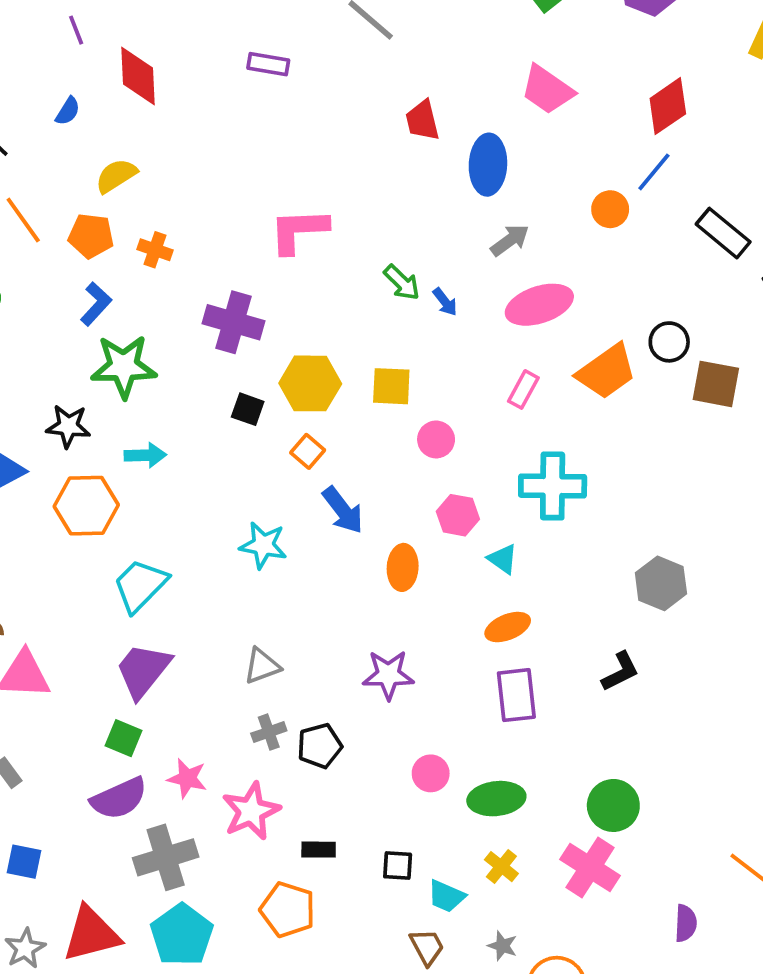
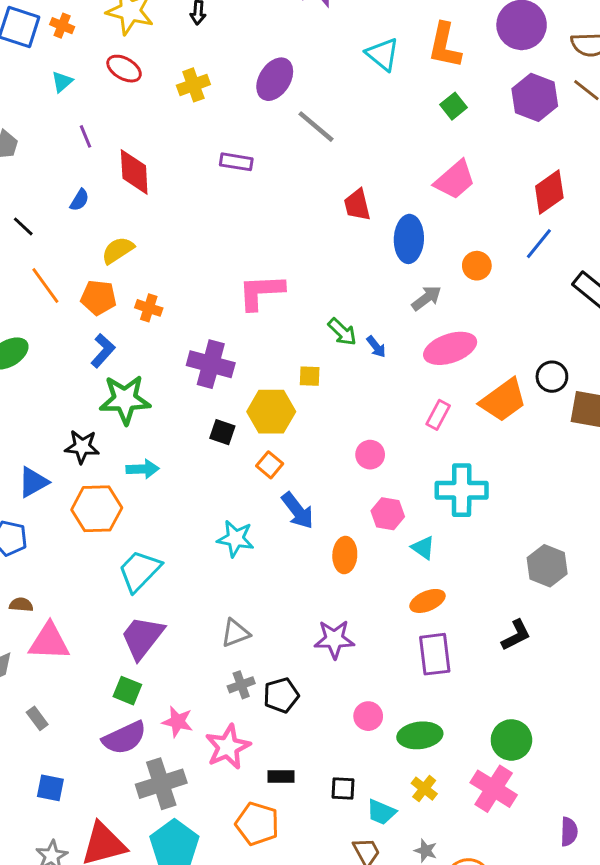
pink trapezoid: (547, 90) -> (455, 180), turned -75
orange circle: (610, 209) -> (477, 266), moved
yellow square: (391, 386) -> (310, 376), moved, size x0.7

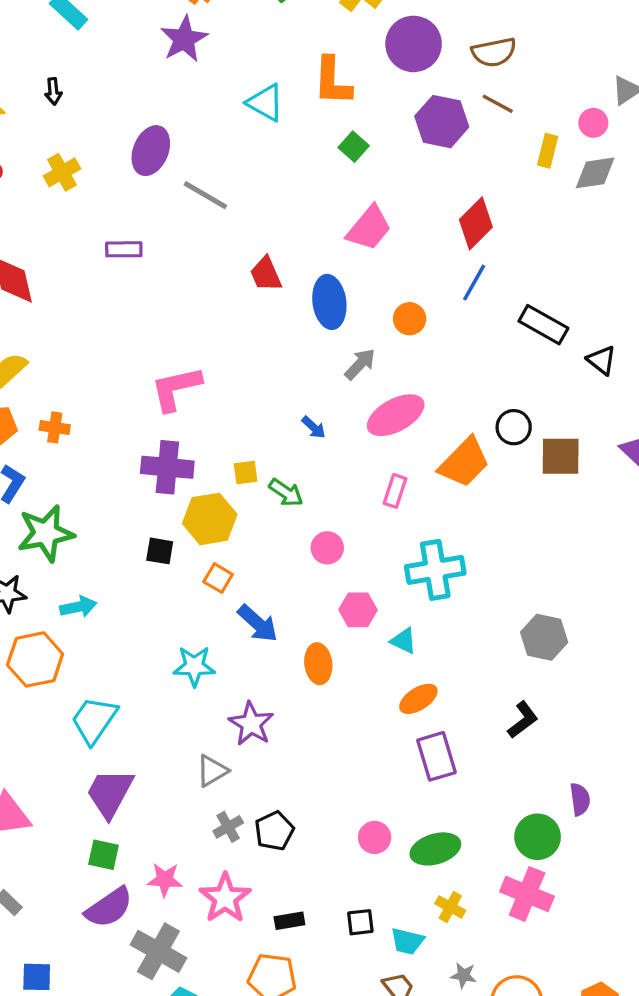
green arrow: (342, 332) -> (286, 493), moved
purple cross: (211, 364) -> (167, 467), moved
purple star: (334, 639) -> (251, 724), moved, turned -30
gray cross: (161, 784) -> (158, 951), turned -33
purple semicircle: (569, 832) -> (580, 799), moved

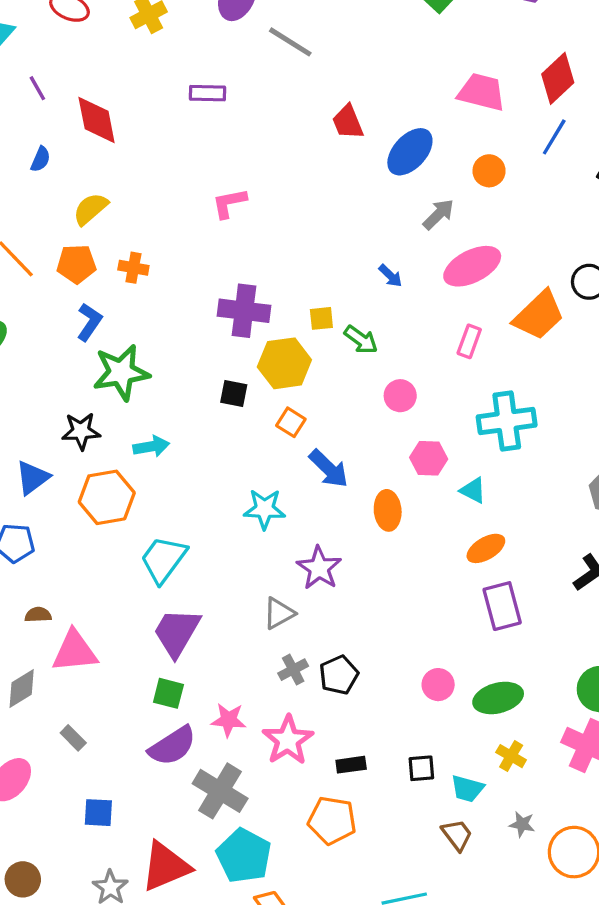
pink trapezoid: (369, 228) -> (482, 92), moved, turned -117
blue ellipse: (329, 302) -> (410, 152), turned 48
pink L-shape: (176, 388) -> (229, 203), moved, size x0.7

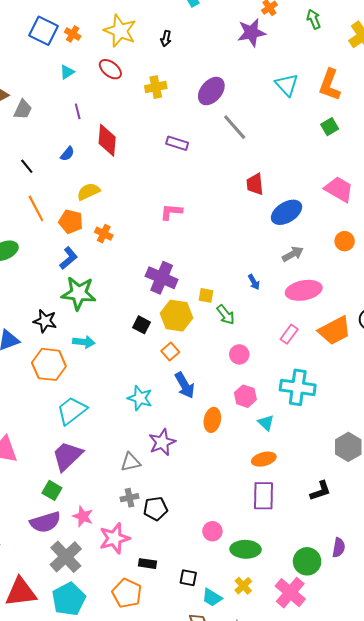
orange circle: (489, 171) -> (345, 241), moved

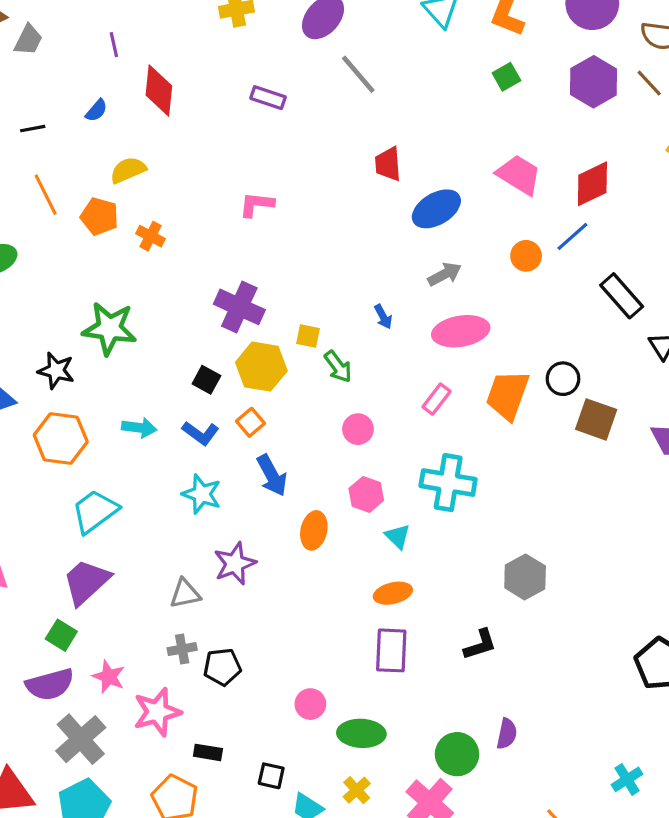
black line: (27, 166) -> (33, 129), turned -63
blue L-shape: (69, 258) -> (201, 433), moved, turned 75
orange trapezoid: (335, 331) -> (508, 395), turned 136
cyan arrow: (84, 342) -> (139, 428), moved

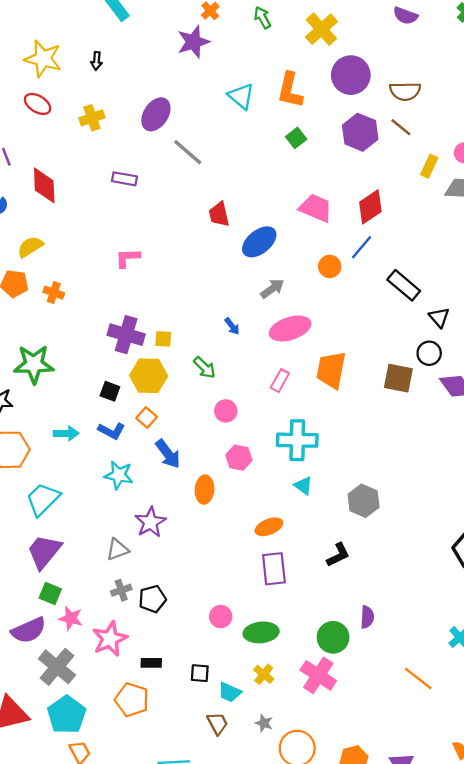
yellow square: (308, 336) -> (163, 339), moved
black circle: (563, 379) -> (429, 353), moved
cyan triangle: (398, 536) -> (303, 486), moved
green square: (61, 635) -> (50, 594), moved

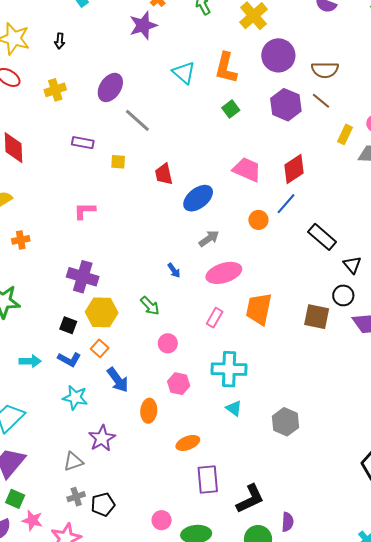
orange cross: (54, 293) -> (21, 240), turned -30
yellow square: (163, 339) -> (118, 162), moved
orange ellipse: (269, 527) -> (188, 443), moved
black L-shape: (338, 555) -> (250, 499), moved, size x1.4

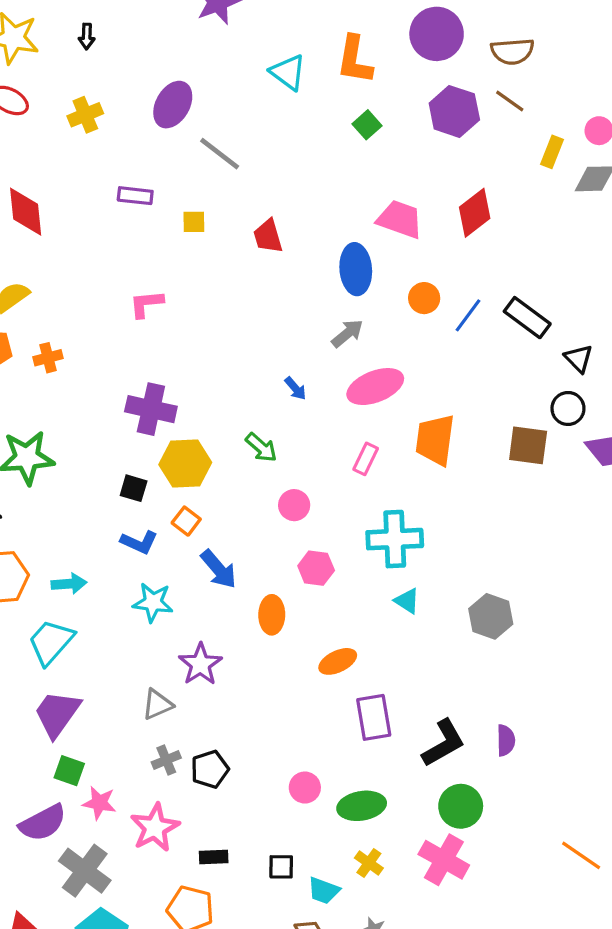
blue ellipse: (198, 198) -> (356, 269), moved, turned -52
blue line: (286, 204) -> (468, 315), moved
cyan arrow: (30, 361) -> (69, 584), moved
purple semicircle: (288, 522) -> (506, 740), moved

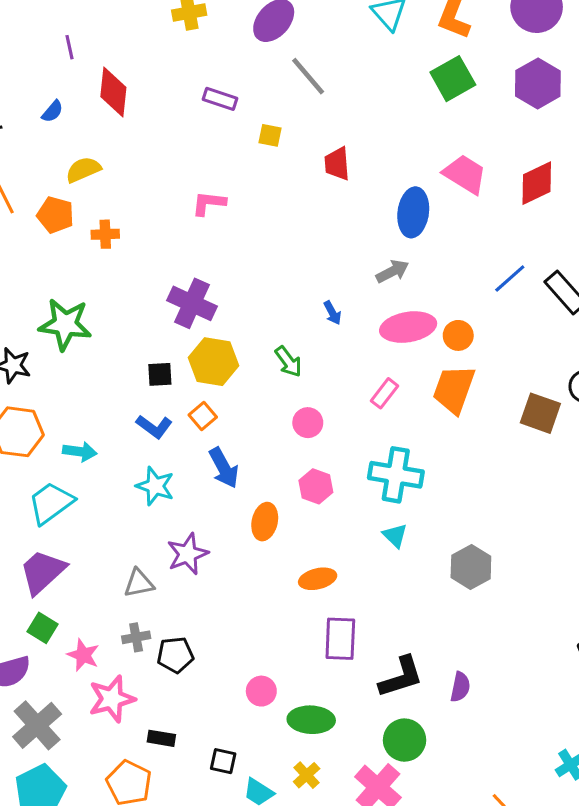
green square: (367, 125) -> (453, 79), size x1.6
orange circle: (424, 298) -> (458, 335), moved
black square: (134, 488) -> (160, 374), turned -32
pink star: (99, 803) -> (83, 655), moved

